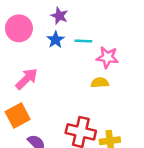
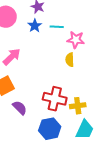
yellow semicircle: (100, 83) -> (70, 60), turned -88

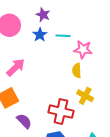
yellow cross: (78, 106) -> (85, 96), moved, turned 35

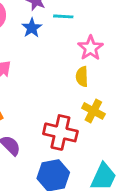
cyan line: (63, 36) -> (63, 16), moved
pink star: (83, 49) -> (91, 48), turned 30

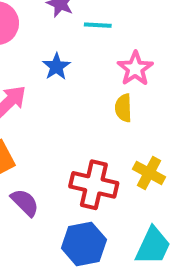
blue star: (32, 28) -> (56, 67), moved
yellow cross: (93, 111) -> (149, 173), moved

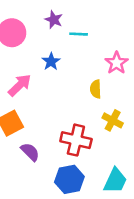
pink star: (135, 69) -> (117, 63), moved
yellow cross: (149, 173) -> (113, 120), moved

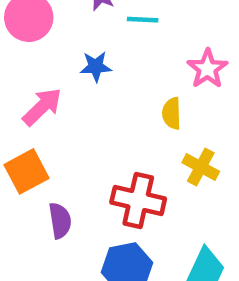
blue star: (51, 62) -> (96, 67), turned 30
purple semicircle: (30, 152) -> (60, 221), turned 36

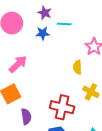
blue star: (96, 67) -> (43, 33), moved

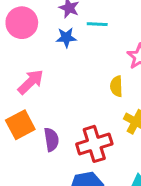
red cross: (62, 107) -> (94, 144), turned -30
purple semicircle: (26, 116) -> (51, 140), moved

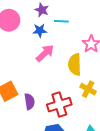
pink arrow: (31, 82) -> (45, 53), moved
yellow semicircle: (116, 86) -> (75, 64), size x1.5

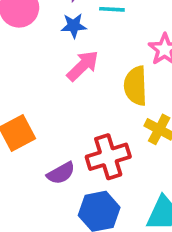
purple semicircle: (29, 101) -> (61, 173), moved, turned 70

